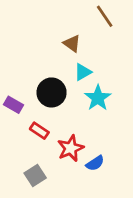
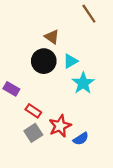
brown triangle: (72, 43) -> (52, 37), moved
black circle: (52, 92) -> (44, 61), moved
gray square: (35, 175) -> (33, 133), moved

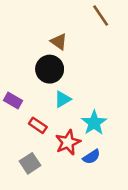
cyan triangle: (70, 61) -> (63, 99), moved
cyan star: (83, 83) -> (94, 123), moved
gray square: (33, 133) -> (30, 163), moved

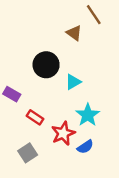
brown triangle: (59, 42) -> (74, 33), moved
cyan triangle: (63, 99) -> (73, 82), moved

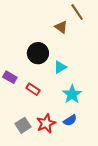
red rectangle: (35, 117) -> (33, 89), moved
red star: (63, 133) -> (46, 123), moved

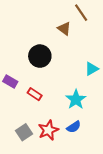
cyan triangle: (60, 67) -> (92, 69), moved

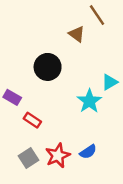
red rectangle: (35, 94) -> (32, 120), moved
cyan star: (76, 99) -> (89, 101), moved

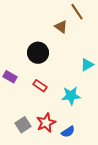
cyan star: (89, 101) -> (71, 96), moved, turned 30
red rectangle: (32, 120) -> (40, 86), moved
blue semicircle: (88, 152) -> (68, 132), moved

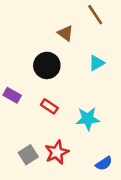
brown triangle: (61, 27) -> (65, 33), moved
cyan triangle: (87, 65) -> (96, 63), moved
blue semicircle: (68, 132) -> (104, 163), moved

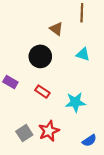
brown line: (95, 15) -> (82, 13), turned 36
cyan triangle: (96, 63) -> (83, 54), turned 48

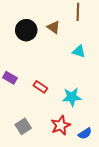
black circle: (40, 56) -> (26, 30), moved
red star: (49, 131) -> (61, 125), moved

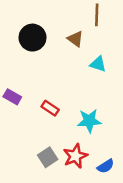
brown triangle: (54, 27) -> (75, 39), moved
gray square: (23, 126) -> (48, 157), moved

